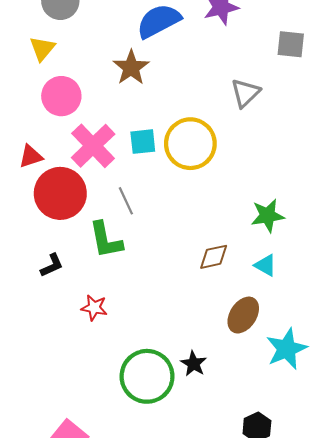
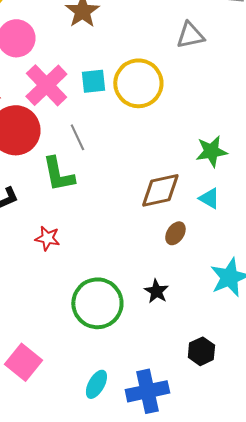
gray triangle: (245, 93) -> (190, 35), turned 32
brown diamond: (214, 257) -> (160, 190), size x1.4
brown ellipse: (243, 315) -> (175, 233), moved, size x0.7
black star: (194, 364) -> (156, 291), moved

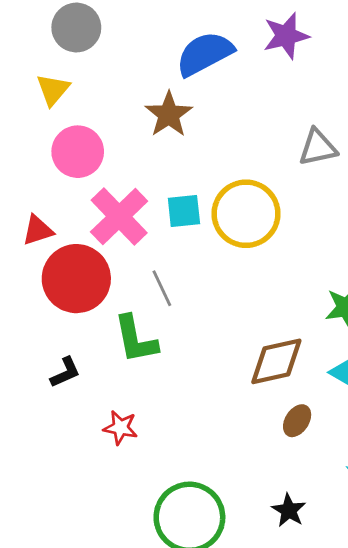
black star: (156, 291) -> (289, 510), moved

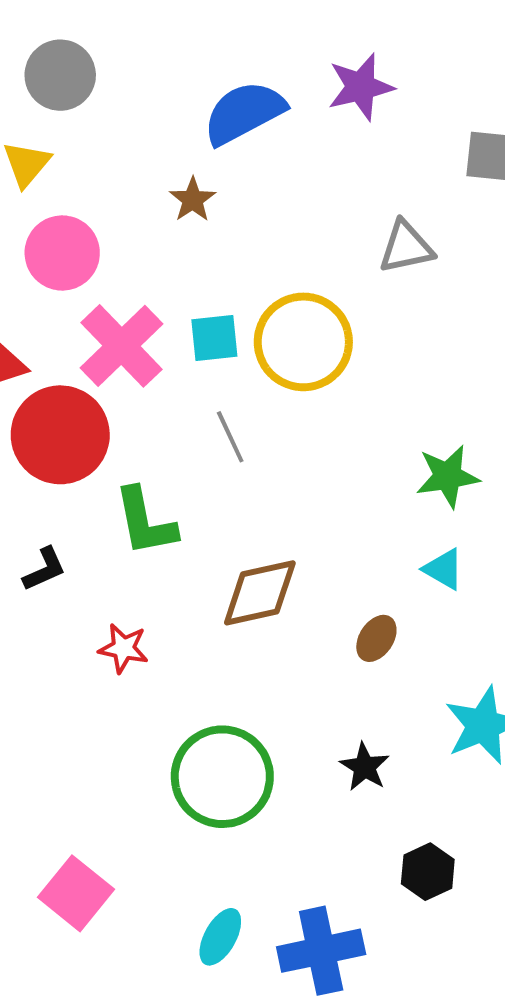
brown star: (169, 114) -> (193, 200), size x0.7
gray line: (162, 288) -> (230, 437), moved
brown diamond: (276, 361) -> (260, 593), moved

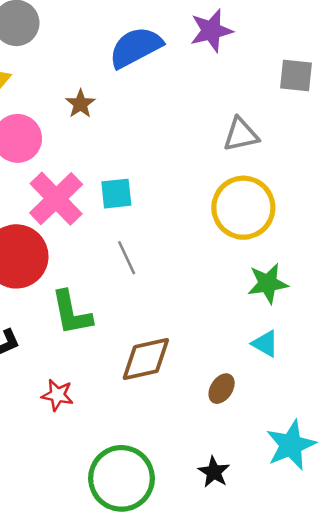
brown star: (193, 200) -> (80, 104), moved
yellow circle: (303, 342) -> (243, 208), moved

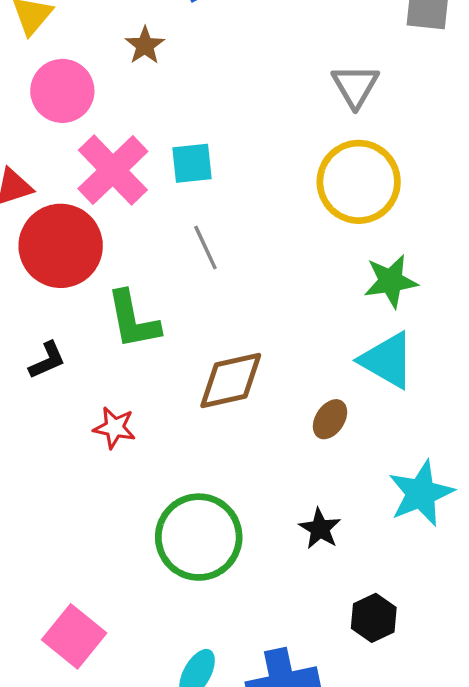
gray triangle: (241, 135) -> (355, 86), turned -48
cyan triangle: (265, 344) -> (387, 360), size x1.6

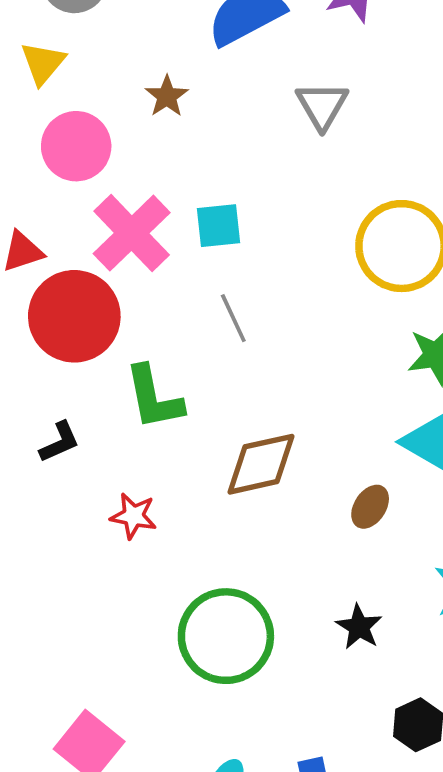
gray triangle: (355, 86) -> (322, 106), moved

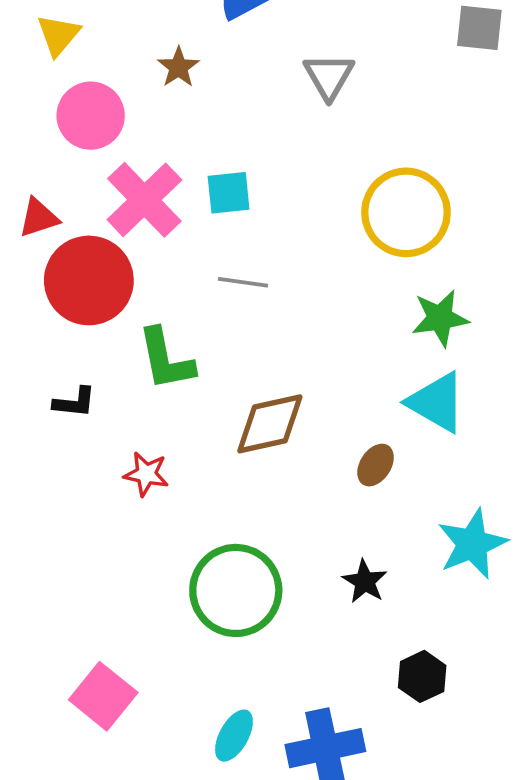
gray line: (233, 318) -> (243, 282), turned -57
black L-shape: (60, 442) -> (75, 402), turned 30

